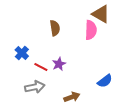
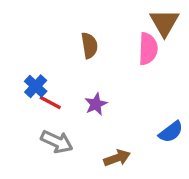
brown triangle: (101, 14) -> (164, 23), turned 30
red line: (41, 67) -> (50, 103), moved
gray arrow: (35, 87) -> (57, 142), turned 36

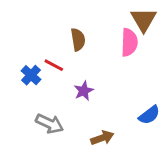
red line: (50, 103) -> (54, 65), moved

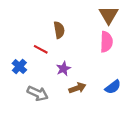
pink semicircle: (129, 42) -> (106, 42), moved
blue cross: (31, 75) -> (19, 67), moved
brown arrow: (102, 138) -> (77, 88), moved

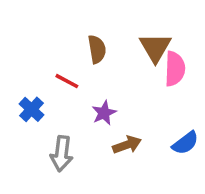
brown triangle: (109, 15) -> (155, 47), moved
gray arrow: (38, 93) -> (62, 154), turned 72

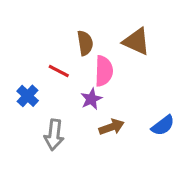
brown triangle: (155, 47) -> (136, 41), turned -36
pink semicircle: (175, 69) -> (104, 71), moved

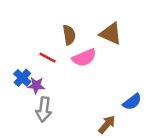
pink semicircle: (104, 71) -> (84, 58), turned 65
purple star: (91, 99) -> (36, 85), moved, turned 30
brown arrow: (112, 127) -> (107, 125), moved, turned -30

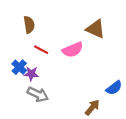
brown semicircle: (69, 35) -> (29, 25), moved
gray arrow: (44, 109) -> (38, 94), turned -72

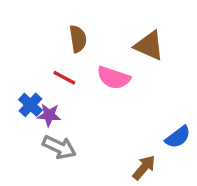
brown semicircle: (29, 25) -> (78, 39), moved
pink semicircle: (73, 50) -> (113, 78), turned 42

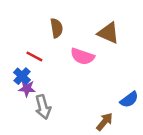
red line: (64, 78) -> (34, 56), moved
purple star: (49, 115) -> (27, 88), moved
gray arrow: (59, 147) -> (43, 107), turned 50

